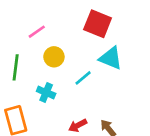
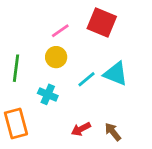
pink line: (37, 32) -> (60, 31), moved
cyan triangle: (111, 58) -> (116, 74), moved

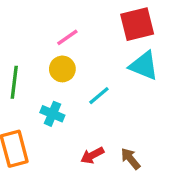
red square: (102, 23) -> (137, 24), moved, turned -36
cyan triangle: (116, 74) -> (144, 66), moved

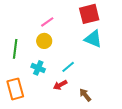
cyan line: (99, 96) -> (68, 67), moved
red arrow: (92, 155) -> (60, 85), moved

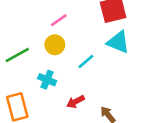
green line: (15, 49) -> (17, 55), turned 54
cyan line: (68, 67) -> (86, 62), moved

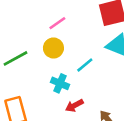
cyan cross: (47, 80) -> (60, 83), moved

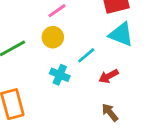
red arrow: (74, 106) -> (109, 76), moved

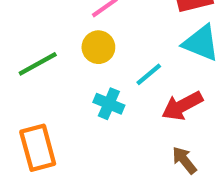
red arrow: (109, 76) -> (182, 106), size x1.4

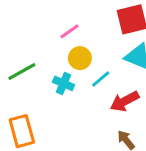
yellow circle: (98, 47) -> (80, 58), moved
cyan cross: (109, 104) -> (64, 83), moved

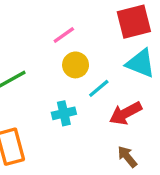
cyan cross: (64, 83) -> (64, 113), moved, turned -36

